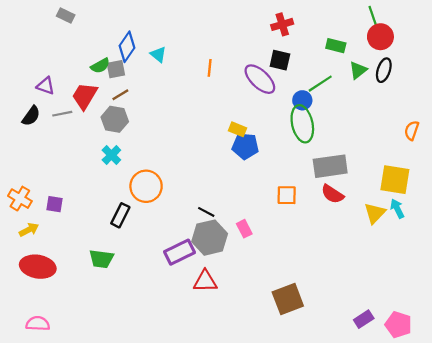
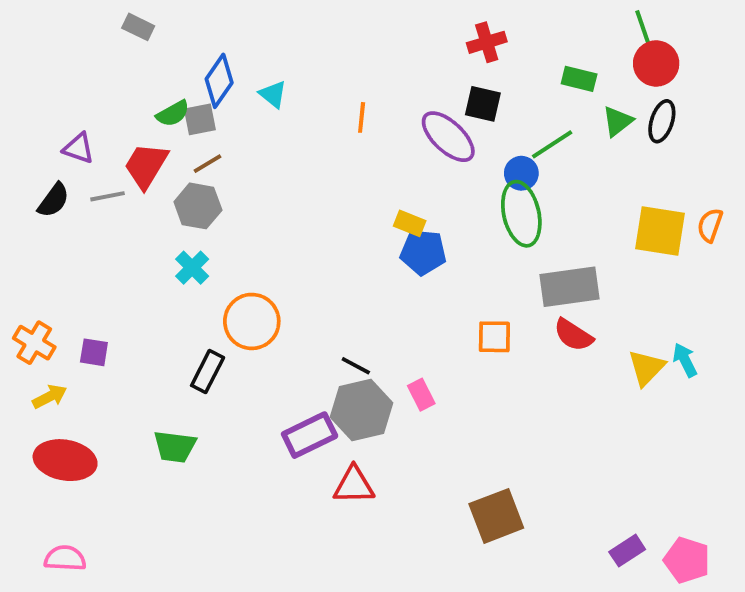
gray rectangle: (66, 15) -> (138, 27), moved
yellow square: (395, 180) -> (660, 231), moved

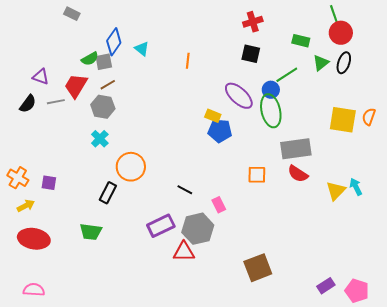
purple ellipse: (448, 137) -> (239, 96), moved
gray hexagon: (362, 410) -> (198, 229), moved

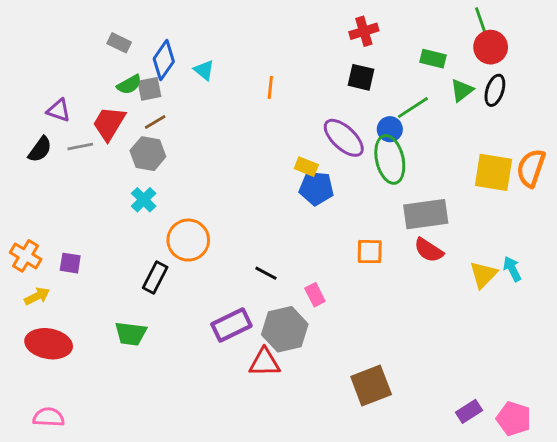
gray rectangle: (72, 14) -> (119, 43), moved
orange semicircle: (369, 117) -> (531, 168), size x1.5

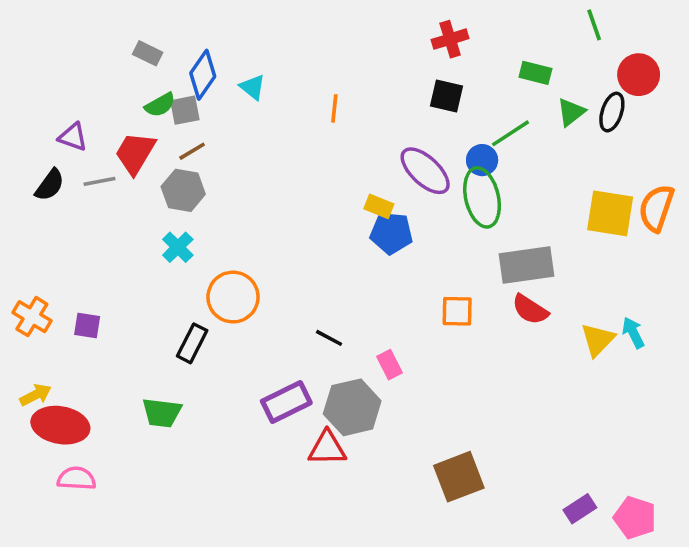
red circle: (491, 47) -> (639, 75), moved
yellow arrow: (37, 296) -> (36, 395), moved
pink semicircle: (49, 417) -> (76, 478), moved

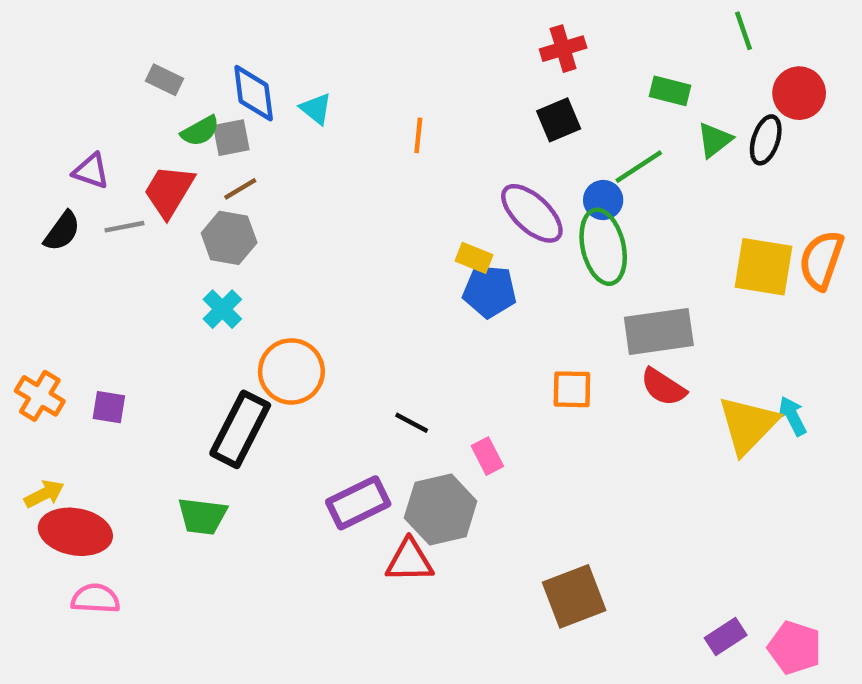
gray rectangle: (148, 53) -> (164, 80), moved
blue diamond: (203, 75) -> (254, 93), turned -42
black square: (446, 96) -> (559, 120), turned -36
yellow triangle: (598, 340) -> (748, 425), size x1.4
black rectangle: (192, 343) -> (240, 429), size x1.5

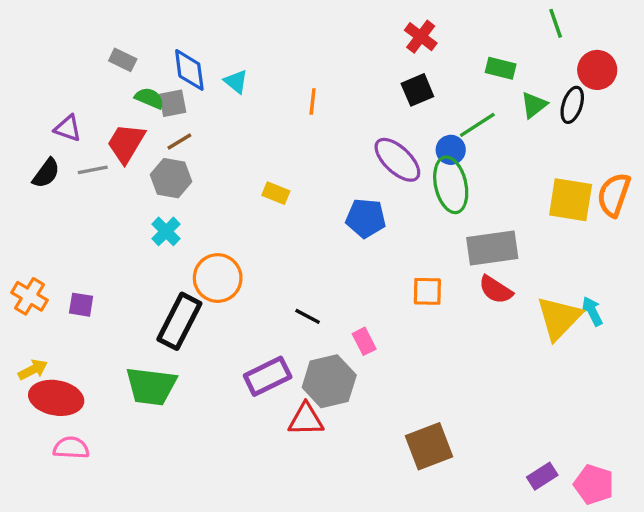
red cross: (563, 49) -> (421, 37), turned -36
green semicircle: (200, 131) -> (149, 98), turned -128
yellow rectangle: (474, 258) -> (276, 193), moved
green trapezoid: (202, 516) -> (151, 386), size x1.4

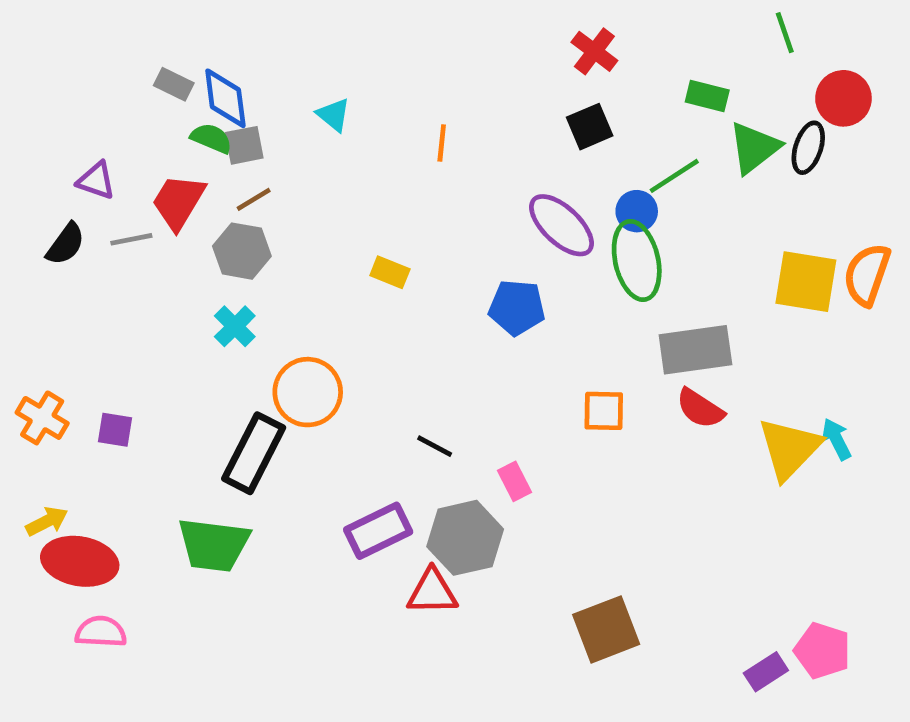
blue diamond: (189, 70) -> (225, 98), moved
green triangle: (534, 105) -> (754, 148), size x1.4
pink pentagon: (594, 484) -> (822, 651), moved

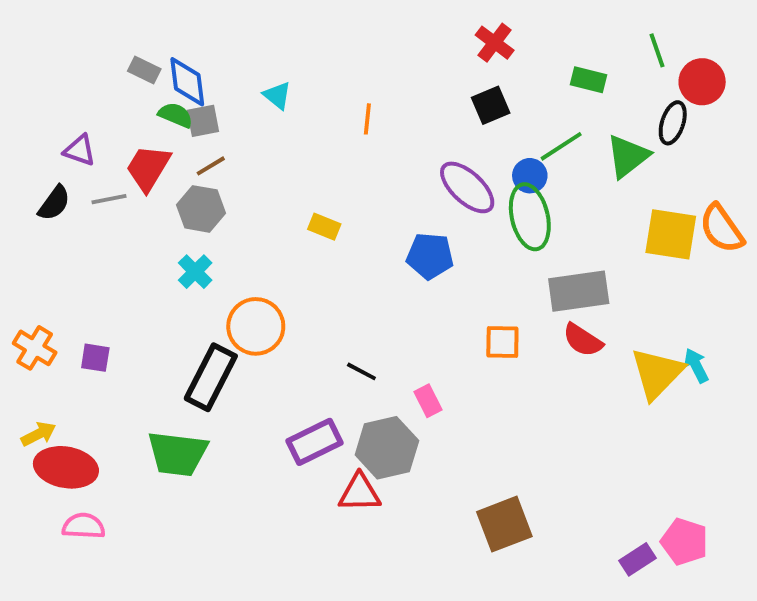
green line: (785, 33) -> (657, 50), moved
green triangle: (754, 148) -> (628, 156), moved
orange semicircle: (867, 275) -> (722, 229), turned -54

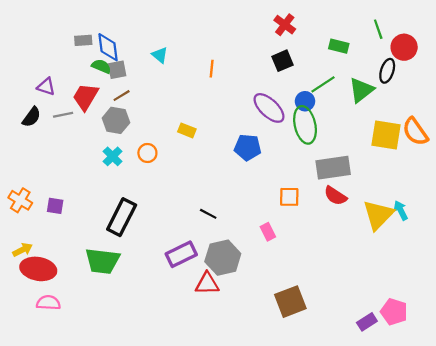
gray rectangle: (144, 70) -> (83, 40), turned -30
orange circle: (256, 326) -> (147, 153), moved, size x0.6
pink rectangle: (428, 401) -> (268, 232), moved

